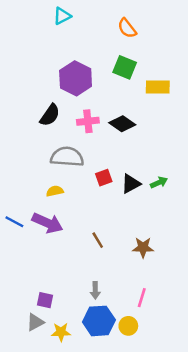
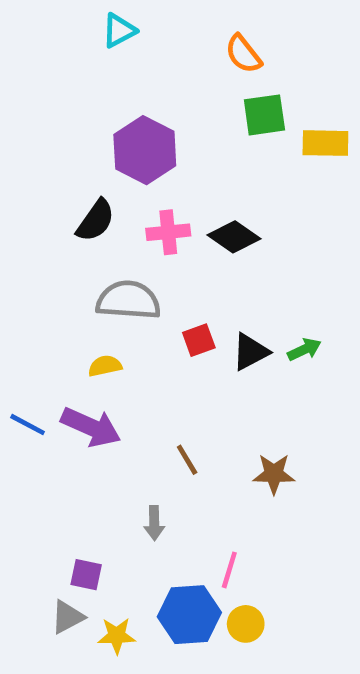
green square: (125, 67) -> (264, 115), moved, turned -30
yellow rectangle: (158, 87) -> (325, 143), moved
gray arrow: (95, 290) -> (154, 523), moved
pink line: (142, 298) -> (229, 570), moved

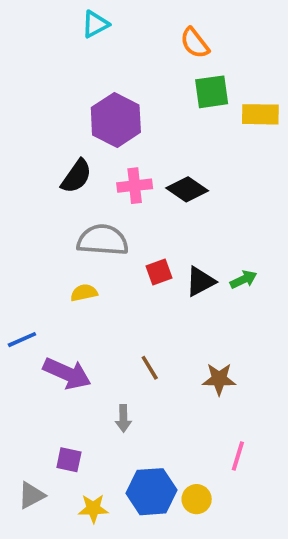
blue line: (28, 425) -> (22, 340), turned -52
purple arrow: (91, 427) -> (67, 373), moved
pink line: (229, 570) -> (238, 456), moved
gray triangle: (67, 617) -> (31, 495), moved

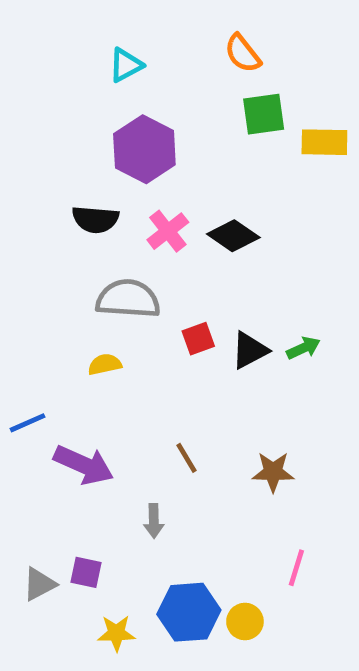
cyan triangle: (95, 24) -> (126, 65), moved
black semicircle: (76, 176) -> (95, 219), turned 60
pink cross: (135, 186) -> (168, 231), turned -32
gray triangle: (31, 495) -> (39, 584), moved

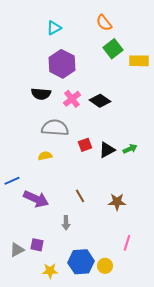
green square: (264, 114) -> (113, 49), turned -30

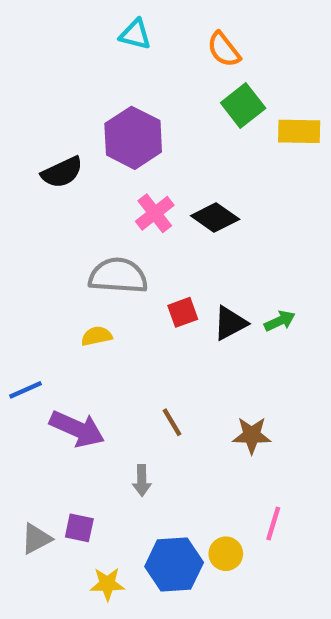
cyan triangle: (54, 28) -> (135, 34), moved, turned 42
black semicircle: (41, 94) -> (62, 172), moved, turned -30
yellow circle: (105, 266) -> (226, 554), moved

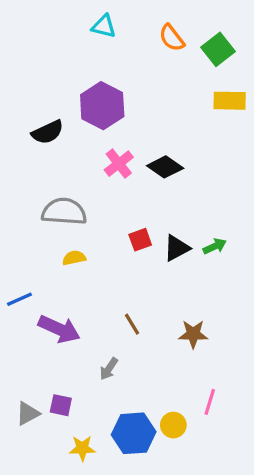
green square: (243, 105) -> (218, 49), moved
gray semicircle: (118, 276) -> (64, 212), moved
gray arrow: (142, 480) -> (109, 369), turned 35

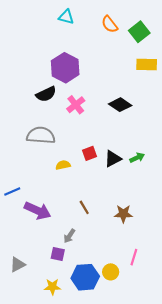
black semicircle: (48, 132) -> (46, 94), moved
black diamond: (165, 167) -> (120, 105), moved
yellow semicircle: (74, 258) -> (63, 165), moved
purple square: (61, 405) -> (58, 254), moved

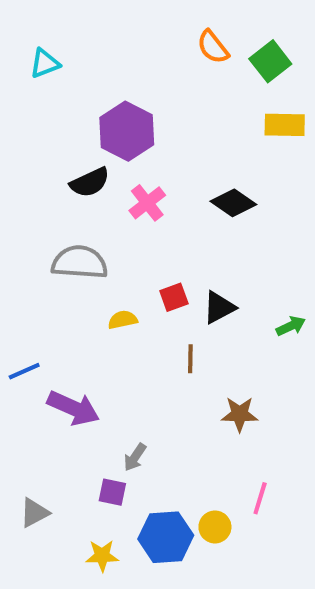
cyan triangle: (66, 17) -> (45, 63), moved, turned -35
green arrow: (137, 158) -> (291, 326), moved
brown line: (84, 207) -> (190, 359), moved, turned 32

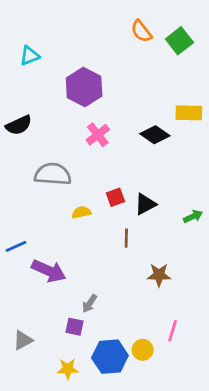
cyan triangle: (45, 63) -> (30, 56), moved
yellow rectangle: (285, 125) -> (189, 113), moved
black semicircle: (90, 182) -> (19, 125), moved

